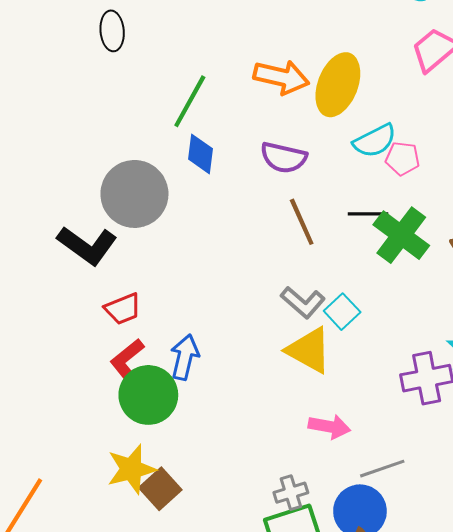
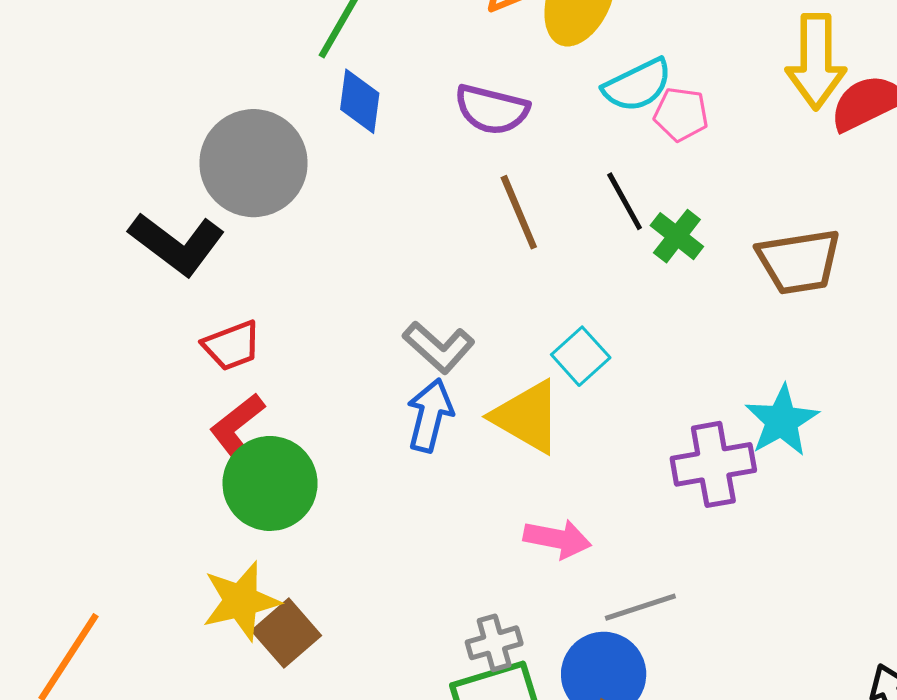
black line: (368, 214) -> (625, 201), turned 60
green cross: (401, 235) -> (677, 236), size x0.6
gray L-shape: (303, 302) -> (439, 347), moved
blue arrow: (185, 357) -> (430, 415), moved

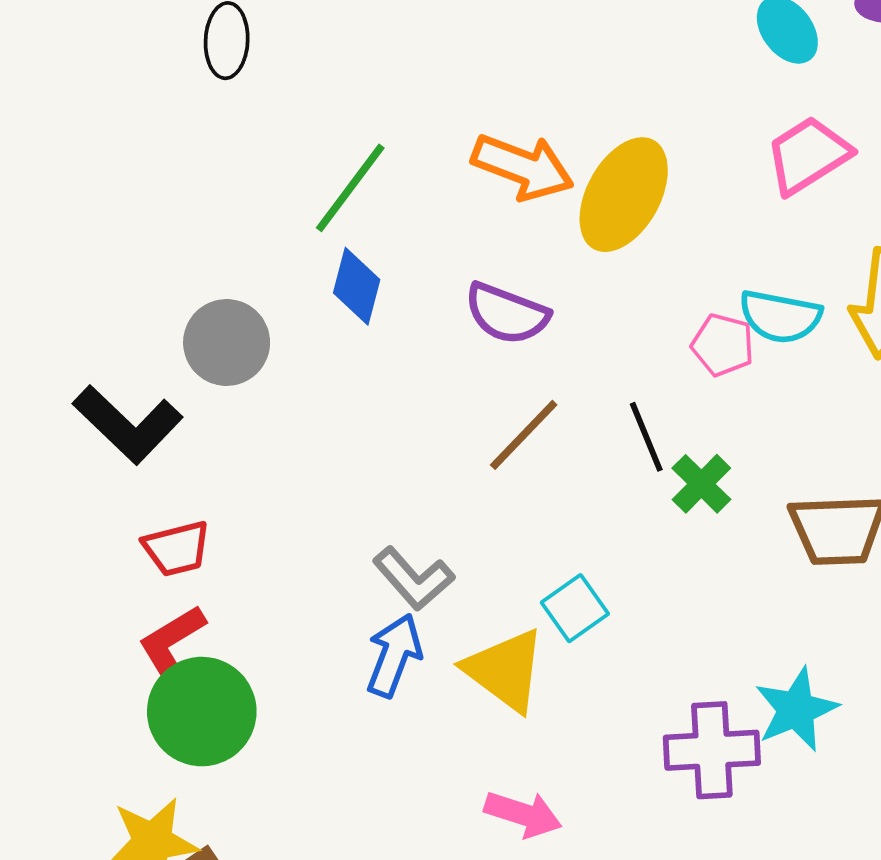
cyan semicircle: (637, 85) -> (780, 317), moved, turned 30
gray circle: (253, 163) -> (227, 343), size x0.7
brown line: (519, 212) -> (524, 435), turned 60

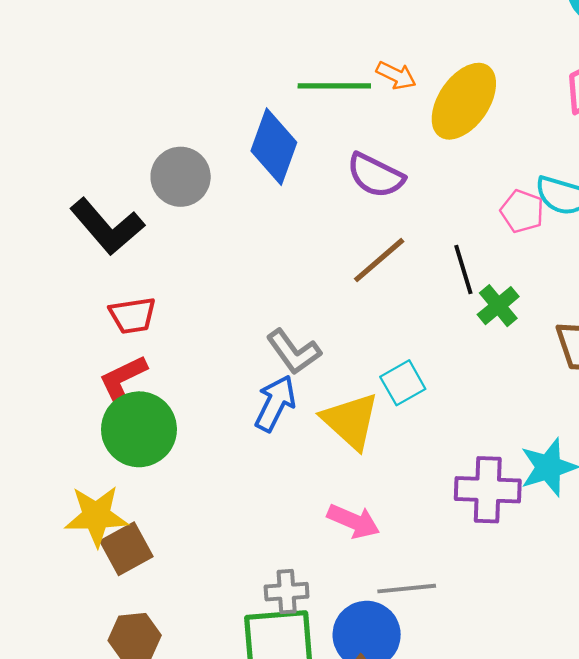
orange arrow: (523, 167) -> (396, 75), size x0.6
green line: (350, 188) -> (334, 86), moved, turned 48
blue diamond: (357, 286) -> (274, 147), size x1.4

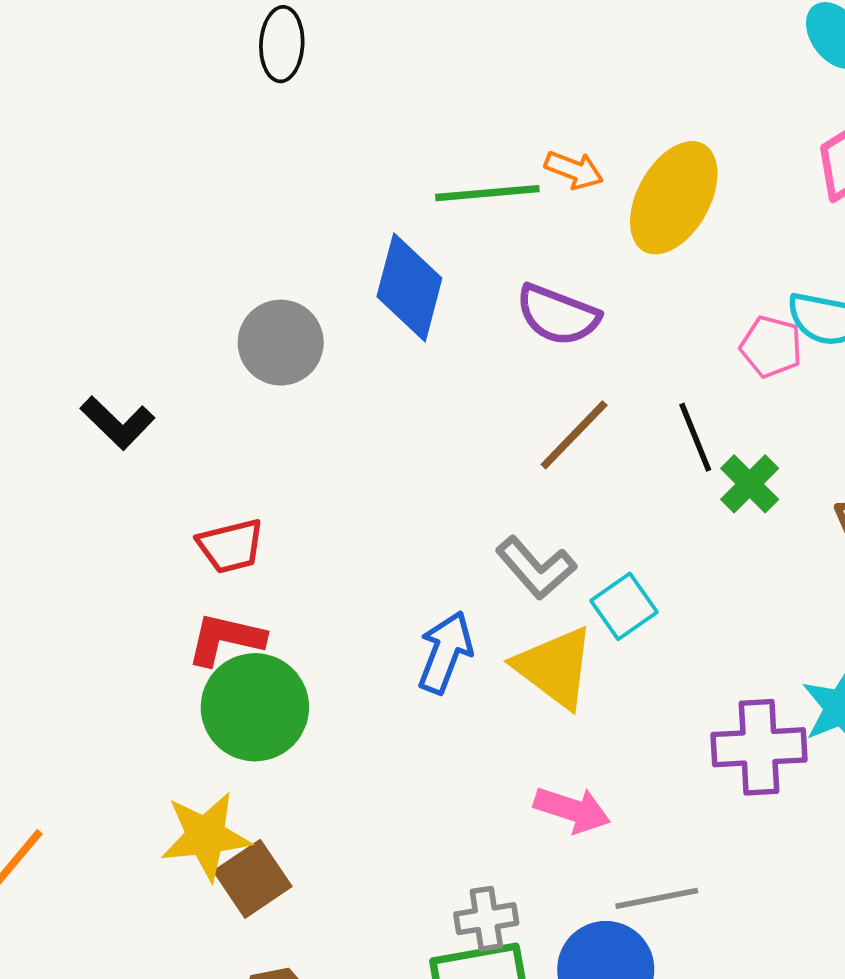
black L-shape: (107, 227) -> (117, 423), moved, size x0.7
gray L-shape: (294, 352) -> (536, 568), moved
red L-shape: (123, 380) -> (226, 639), turned 44

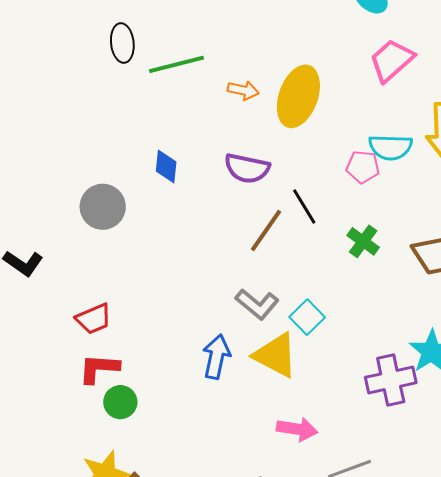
black ellipse: (282, 44) -> (122, 43), moved
green line: (487, 193) -> (176, 64), moved
blue diamond: (409, 287) -> (166, 166), size x0.6
black line: (695, 437) -> (304, 206), moved
green circle: (255, 707) -> (120, 402), size x0.6

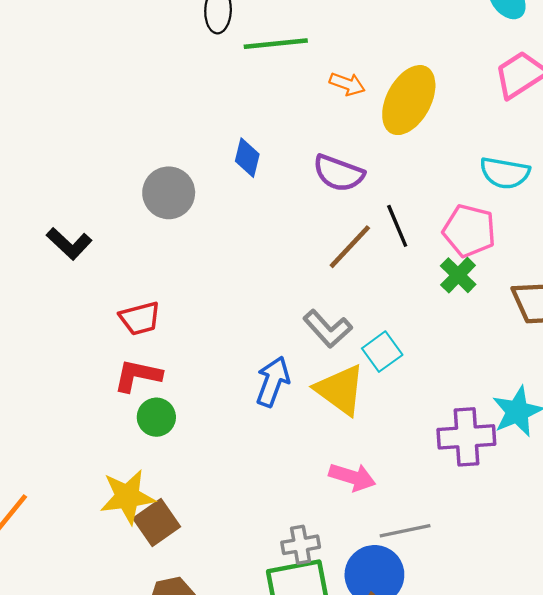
pink pentagon: (363, 167) -> (469, 231), moved, size x1.4

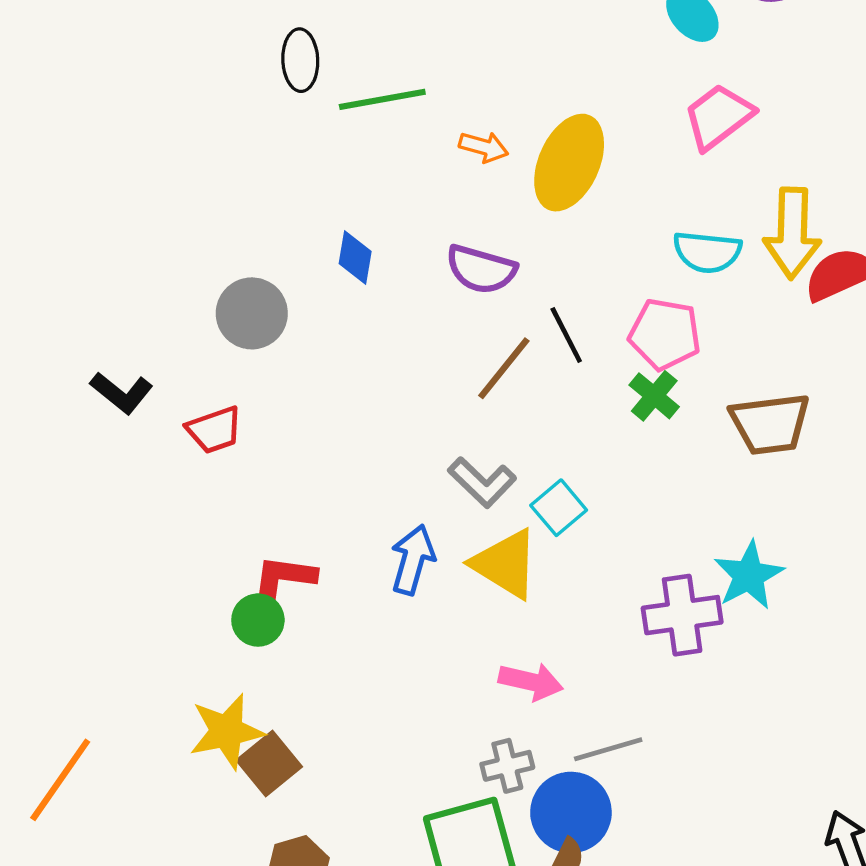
red trapezoid: (140, 318) -> (214, 430), moved
red L-shape: (138, 376) -> (284, 578), moved
gray cross: (301, 545) -> (507, 766), moved

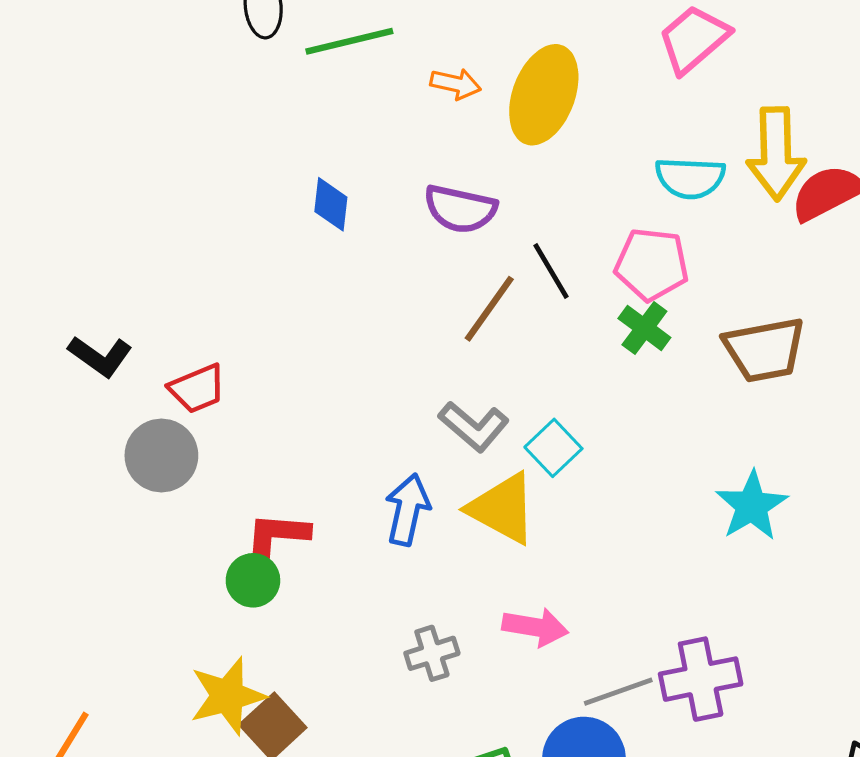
gray circle: (252, 313) -> (161, 455), moved
purple cross: (682, 615) -> (701, 679), moved
gray cross: (507, 766) -> (432, 653), moved

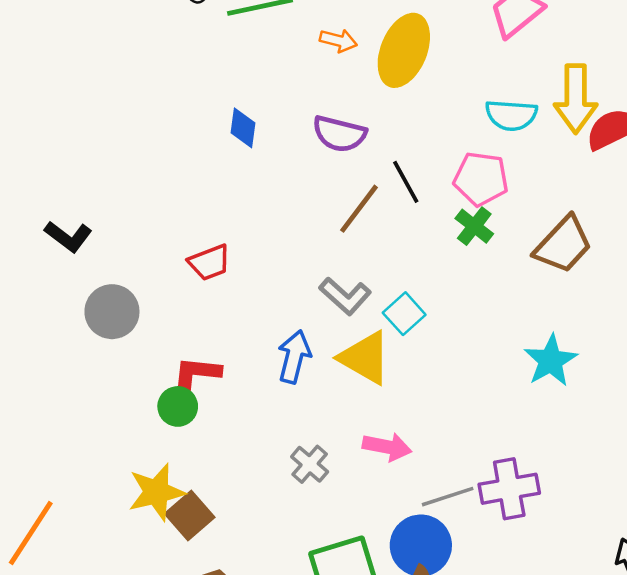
brown trapezoid: (764, 350) -> (563, 245), turned -38
red trapezoid: (197, 389) -> (209, 262), moved
gray cross: (432, 653) -> (310, 464), turned -33

